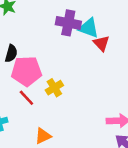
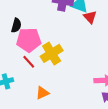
yellow cross: (54, 88) -> (52, 53), size x1.5

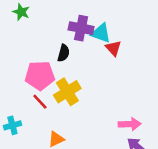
black semicircle: (16, 25) -> (64, 53), moved

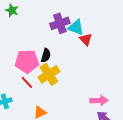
purple cross: (81, 28) -> (60, 23), turned -30
black semicircle: (64, 53) -> (46, 55), moved

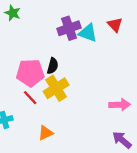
red triangle: (86, 39) -> (115, 25), moved
pink arrow: (99, 100) -> (120, 105), moved

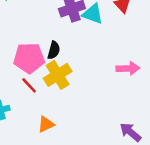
pink arrow: (120, 105) -> (128, 68), moved

